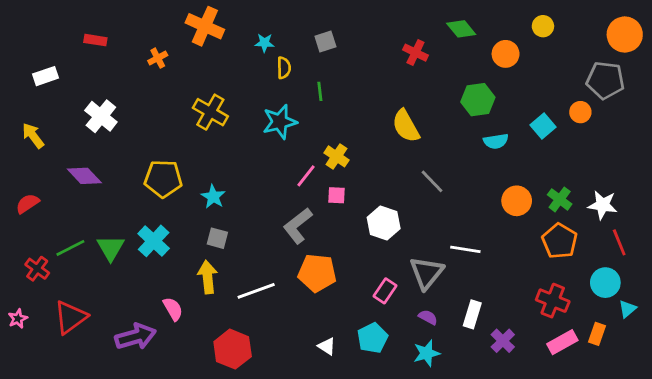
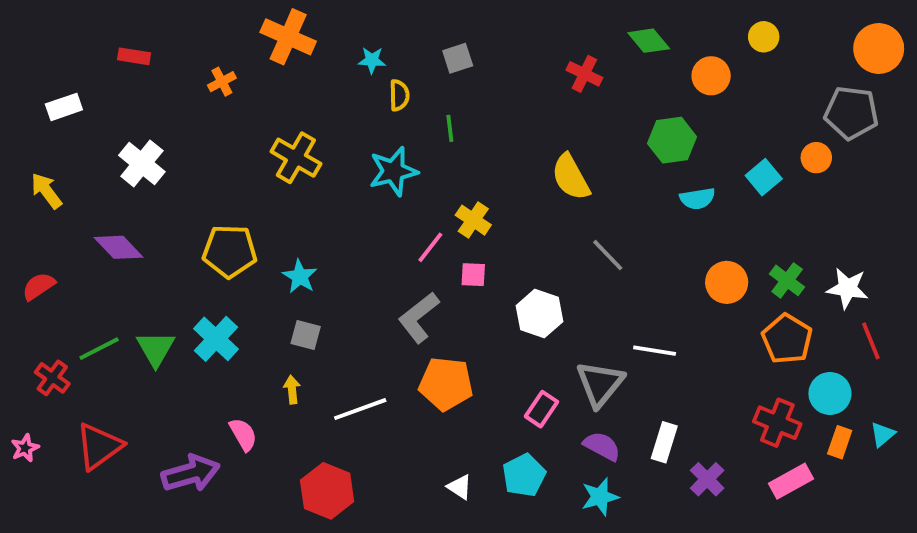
yellow arrow: (208, 277) -> (292, 390), size x0.6
cyan circle: (605, 283) -> (830, 393), moved
purple semicircle: (428, 317) -> (602, 446), size x1.4
orange rectangle: (597, 334) -> (840, 442), moved

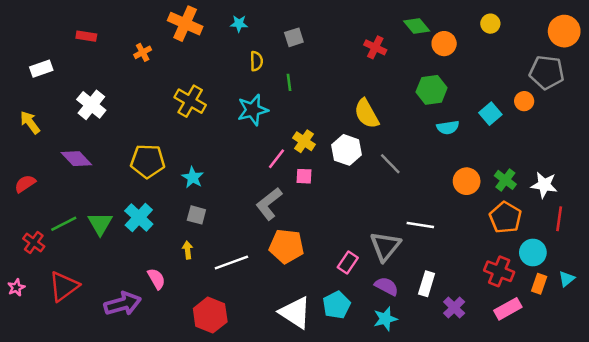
cyan star: (372, 60) -> (239, 24), moved
orange circle: (711, 76) -> (444, 44), moved
white hexagon: (540, 314) -> (346, 150), moved
red line: (871, 341) -> (559, 219), turned 30
white triangle: (460, 487) -> (295, 313), size x2.0

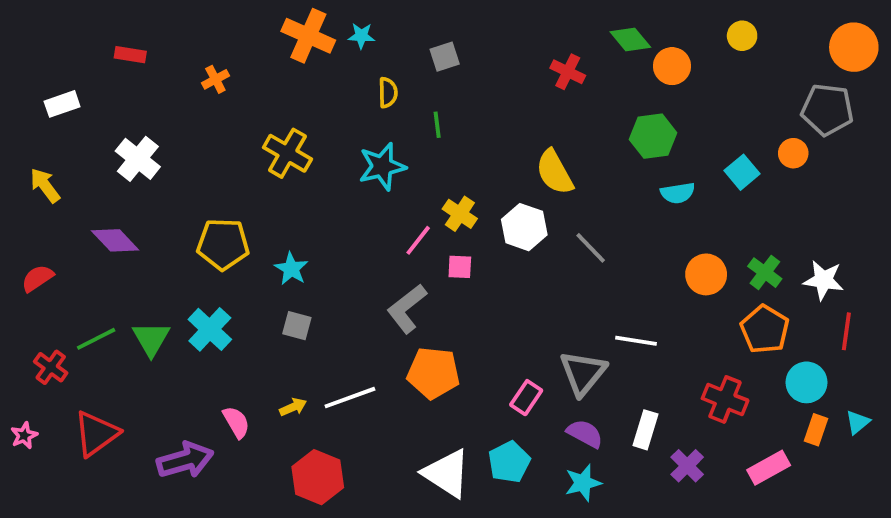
orange cross: (185, 24) -> (308, 36), moved
yellow arrow: (188, 250) -> (293, 407), moved, turned 72
red cross: (499, 271) -> (725, 399), moved

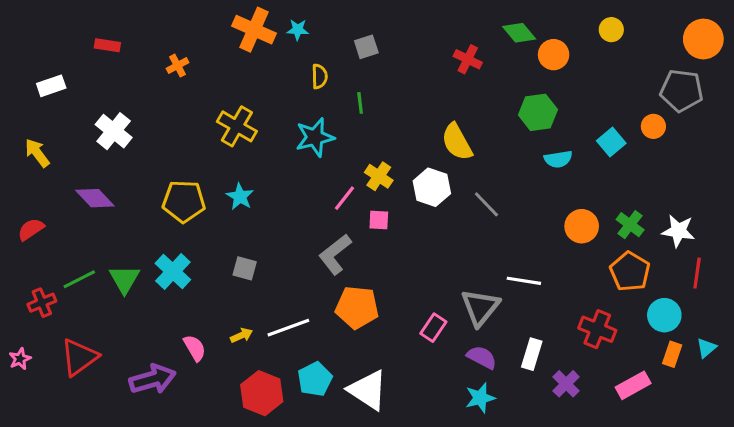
cyan star: (291, 269) -> (240, 197), moved
red cross: (51, 367) -> (42, 303), turned 32
cyan pentagon: (509, 462) -> (315, 379), moved

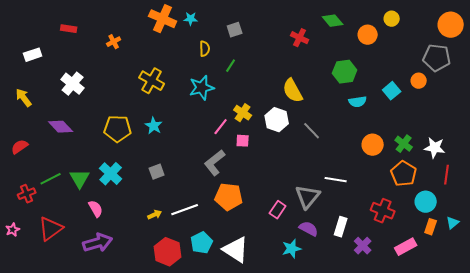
orange circle: (554, 55) -> (368, 35), moved
green line: (360, 103) -> (231, 66), turned 40
gray square: (245, 268) -> (157, 172), turned -35
pink semicircle: (195, 348) -> (96, 209), moved
cyan star: (480, 398) -> (292, 249), moved

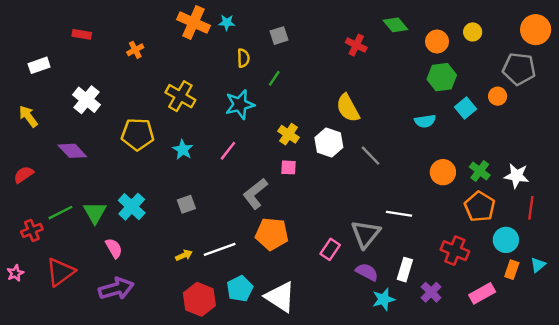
yellow circle: (392, 19) -> (473, 32), moved
green hexagon: (345, 72) -> (442, 77), moved
pink line: (221, 127) -> (228, 151), moved
yellow pentagon: (118, 129) -> (138, 134), moved
cyan star: (292, 249) -> (384, 299), moved

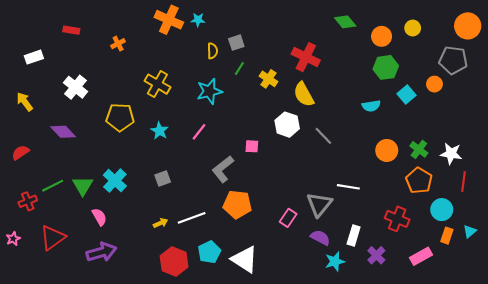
gray square: (279, 36) -> (236, 43), moved
red cross: (356, 45) -> (306, 57), moved, size x1.5
yellow cross: (288, 134) -> (268, 79), moved

